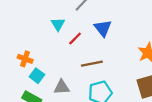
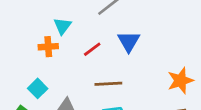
cyan triangle: (58, 24) -> (63, 26), moved
orange cross: (25, 59) -> (48, 47), moved, turned -32

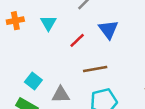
orange cross: (48, 47) -> (15, 21), moved

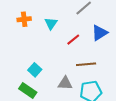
blue triangle: (108, 29) -> (100, 33), turned 30
gray triangle: (61, 95) -> (65, 83), moved

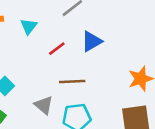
gray triangle: (65, 83) -> (44, 105), turned 35

